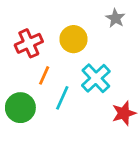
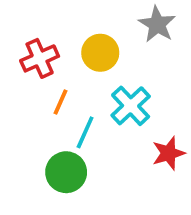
gray star: (115, 18) -> (157, 24), size x1.4
green circle: (20, 108) -> (66, 172), moved

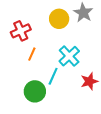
yellow circle: (100, 53) -> (59, 19), moved
cyan line: (85, 132) -> (53, 76), moved

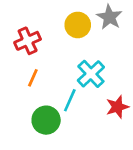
orange line: (32, 54) -> (33, 78), moved

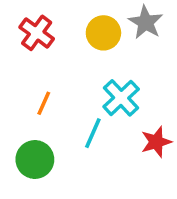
red cross: (28, 41) -> (37, 33), moved, turned -30
green circle: (46, 120) -> (35, 159), moved

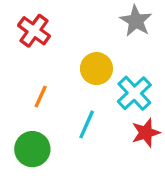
yellow circle: (103, 33) -> (96, 69), moved
cyan cross: (121, 98) -> (134, 93), moved

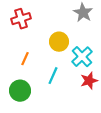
red cross: (34, 31) -> (21, 19), turned 36

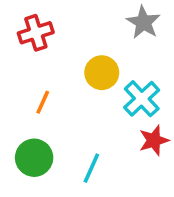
cyan line: (53, 76) -> (91, 168), moved

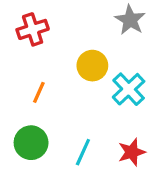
red star: (154, 140) -> (132, 152), moved

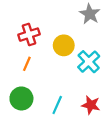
red cross: (33, 29) -> (29, 35), moved
red star: (132, 152) -> (91, 105), turned 30

